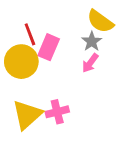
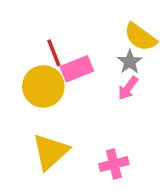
pink rectangle: (49, 47) -> (77, 69), turned 45
pink cross: (57, 112) -> (114, 164), moved

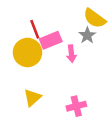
pink arrow: (128, 88) -> (71, 54), moved, turned -42
yellow triangle: (50, 152) -> (32, 98), size x0.7

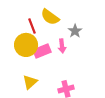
yellow semicircle: (95, 18) -> (50, 17), moved
pink rectangle: (51, 40) -> (42, 51), moved

